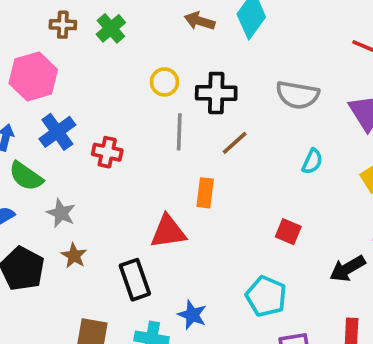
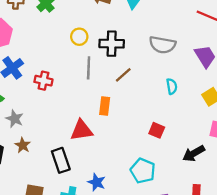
cyan semicircle: (312, 161) -> (172, 86), turned -35

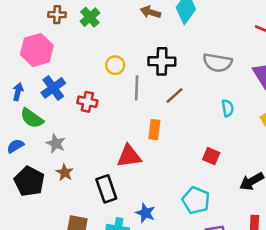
yellow circle: (79, 37) -> (115, 65), moved

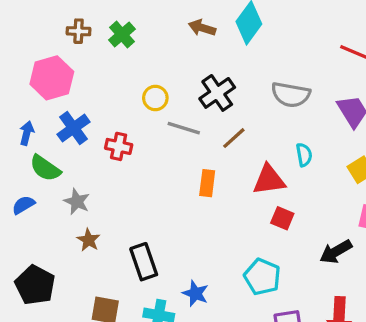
black cross: (162, 61) -> (217, 93), turned -36
gray line: (137, 88) -> (184, 128), turned -75
red triangle: (129, 156) -> (269, 180), moved
black pentagon: (29, 181) -> (35, 285), moved

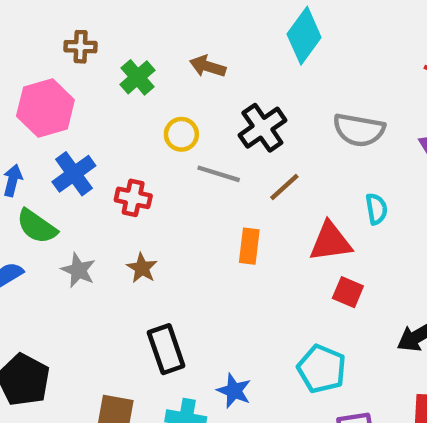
brown arrow: (202, 28) -> (208, 66), moved
green cross: (122, 34) -> (138, 77), moved
brown star: (89, 240) -> (142, 268), moved

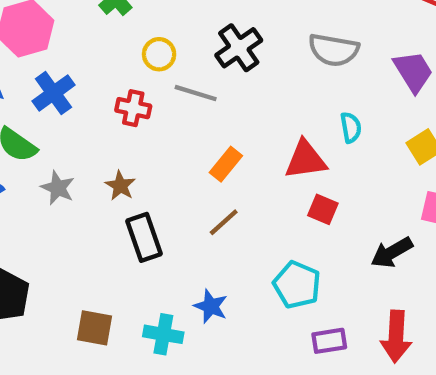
brown line: (284, 187) -> (224, 222), moved
red cross: (133, 198) -> (133, 108), moved
orange rectangle: (249, 246) -> (226, 164), turned 32
black rectangle: (166, 349) -> (144, 237), moved

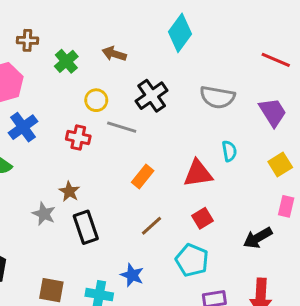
gray star: (58, 188) -> (44, 214), moved
red square: (323, 209) -> (202, 218), moved, turned 36
brown line: (224, 222) -> (152, 226), moved

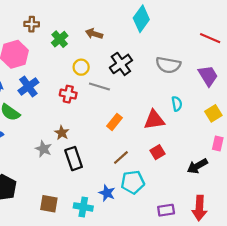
cyan pentagon: (192, 260) -> (133, 182), moved, turned -30

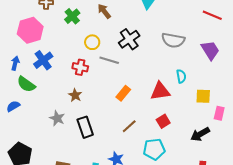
brown arrow: (94, 34) -> (104, 11), turned 35
yellow square: (213, 113) -> (203, 96), moved, turned 35
brown star: (62, 133) -> (75, 95), moved
cyan pentagon: (133, 182) -> (154, 149), moved

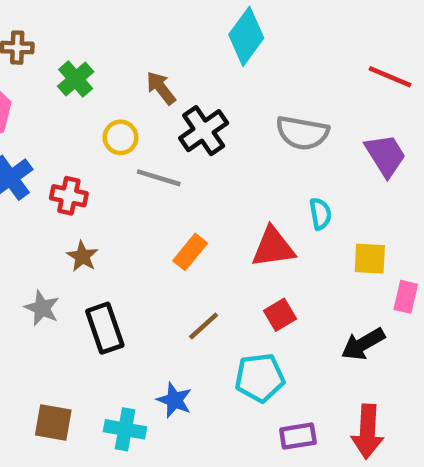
brown arrow: (104, 11) -> (161, 88), moved
red cross: (80, 67) -> (69, 196), moved

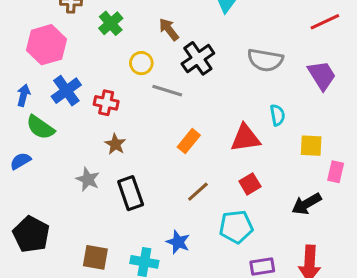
red line: (390, 77) -> (325, 22), turned -48

